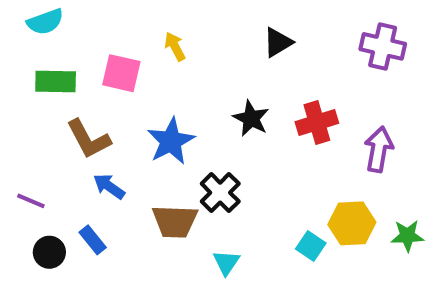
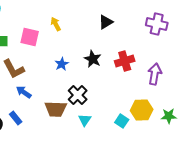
blue star: (171, 141) -> (62, 64), moved, size x0.6
cyan triangle: (226, 263) -> (85, 120), moved

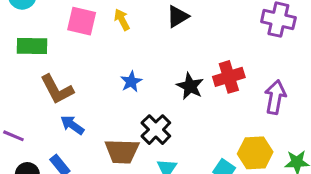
black triangle: (106, 22) -> (178, 16), moved
pink square: (30, 37) -> (82, 21), moved
black star: (93, 59) -> (190, 86), moved

